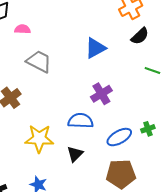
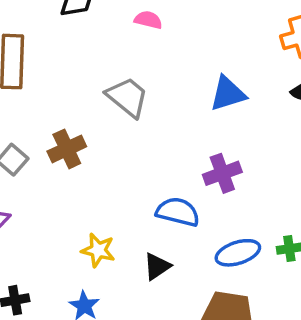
pink semicircle: (22, 29) -> (148, 20), moved
yellow star: (39, 139) -> (98, 250), moved, size x0.7

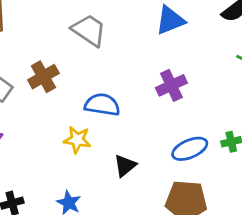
blue semicircle: (178, 212) -> (102, 105), moved
yellow star: (98, 250) -> (77, 140), moved

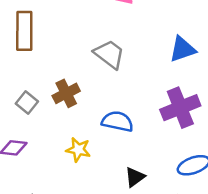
purple cross: (171, 85) -> (180, 108), size x1.4
yellow star: (77, 140) -> (78, 150), moved

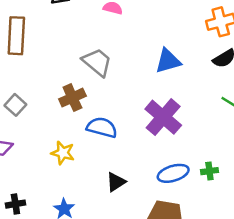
brown cross: (66, 93) -> (72, 98), moved
purple cross: (180, 108) -> (163, 117), turned -30

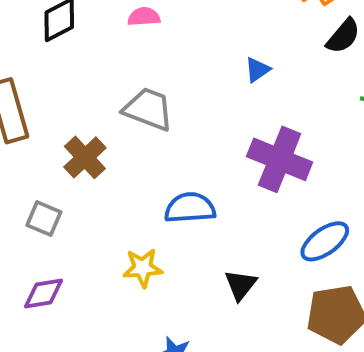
blue triangle: (168, 61) -> (257, 70), size x0.6
brown cross: (72, 98) -> (85, 157), moved

